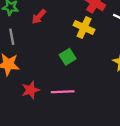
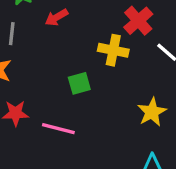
yellow cross: (84, 27) -> (113, 50), turned -30

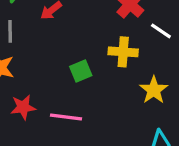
yellow cross: (113, 50) -> (123, 52), moved

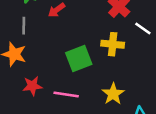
green square: (81, 71) -> (79, 58), size x1.5
yellow star: (154, 90) -> (113, 94), moved

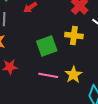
pink line: (66, 94) -> (48, 75), moved

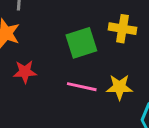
yellow star: (73, 75) -> (119, 87), turned 30

